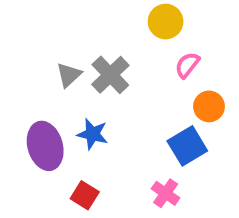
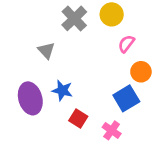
gray triangle: (69, 75) -> (46, 50), turned -30
gray cross: (110, 75) -> (74, 18), moved
red square: (85, 195) -> (78, 118), moved

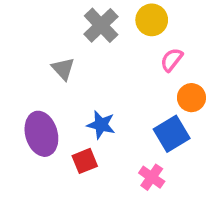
blue star: (62, 90) -> (101, 125), moved
red square: (78, 118) -> (85, 161), moved, turned 36

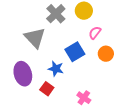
gray triangle: (63, 69) -> (35, 38), size x1.6
blue square: (172, 134) -> (75, 52), moved
red square: (85, 161) -> (47, 89), turned -32

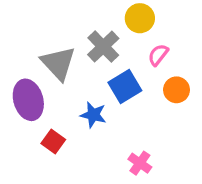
gray cross: (56, 14) -> (103, 47), moved
purple ellipse: (23, 74) -> (28, 100), moved
red square: (47, 89) -> (53, 141), moved

